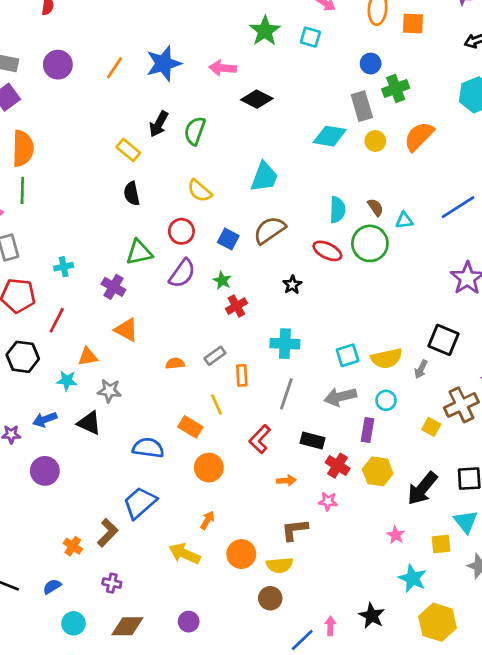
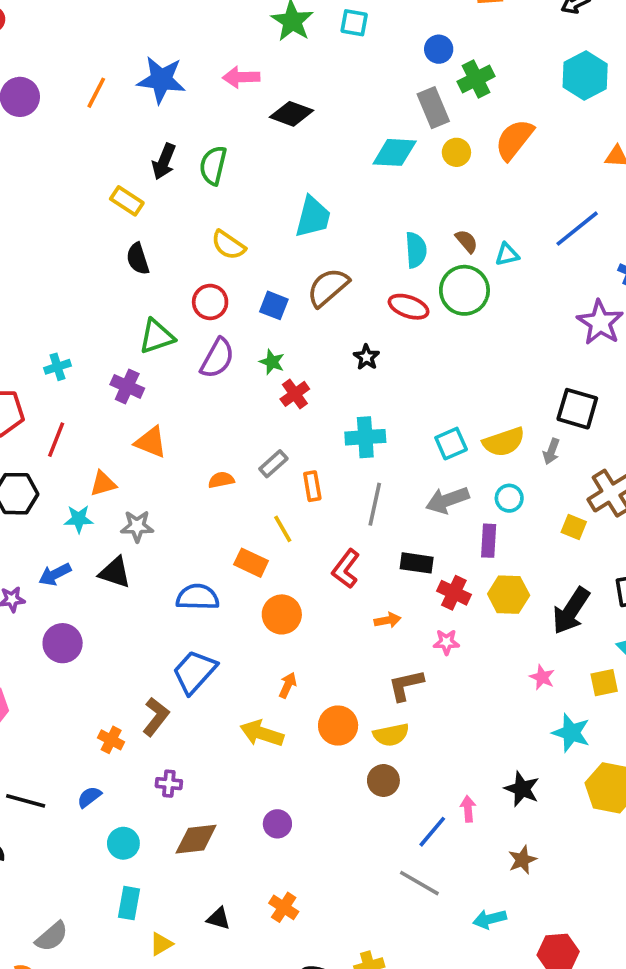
blue star: (164, 63) -> (161, 80), turned 30

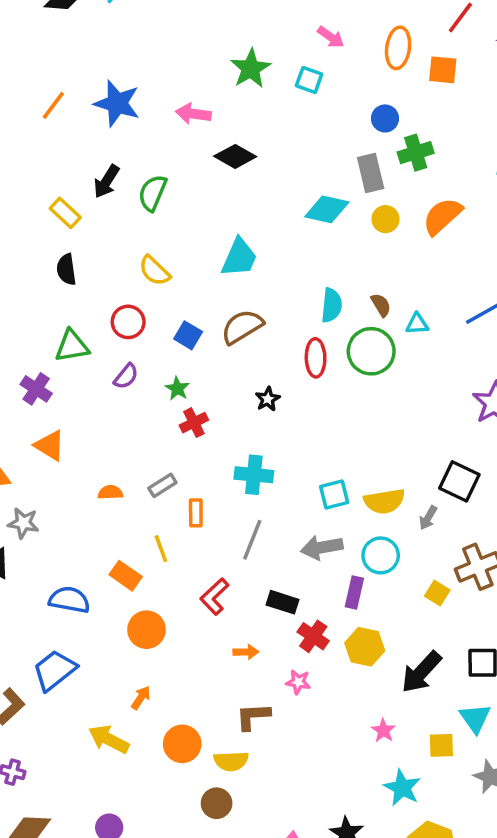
red ellipse: (409, 307) -> (316, 358), turned 60
purple semicircle: (217, 358) -> (126, 376), size x0.7
cyan circle: (509, 498) -> (381, 555), size x1.4

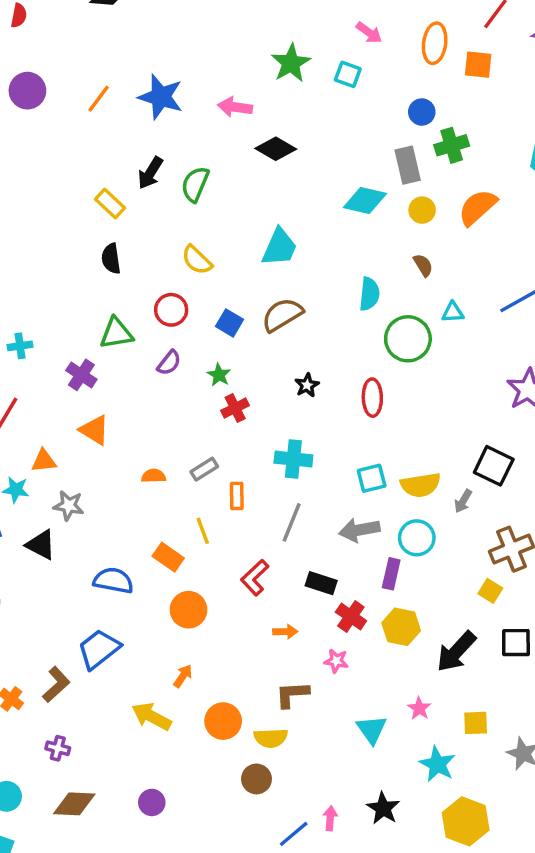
brown semicircle: (381, 305) -> (423, 265), moved
red ellipse: (316, 358) -> (372, 398), moved
yellow square: (437, 593) -> (490, 591), moved
cyan triangle: (475, 718) -> (372, 729), moved

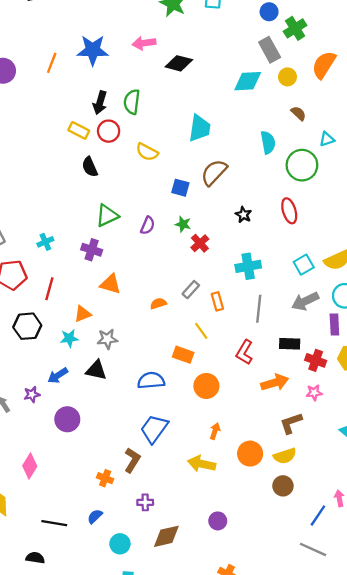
red circle: (171, 310) -> (109, 131), moved
orange arrow: (285, 632) -> (275, 383), size x1.6

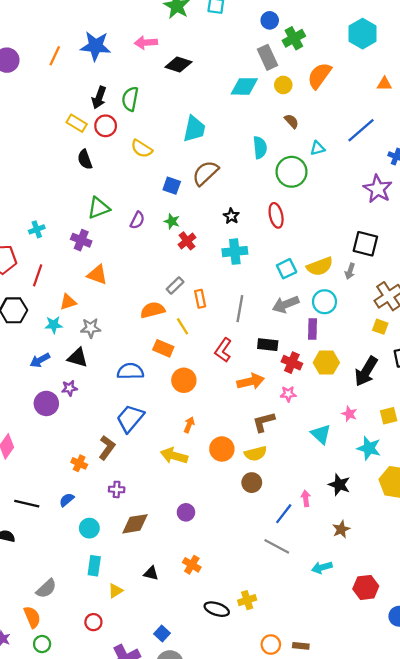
cyan cross: (248, 266) -> (235, 252), moved
orange semicircle: (158, 304) -> (153, 310), moved, size x1.5
purple star: (32, 394) -> (69, 388), moved

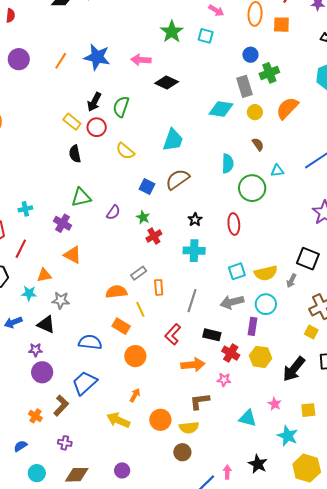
purple circle: (46, 403) -> (42, 372), moved
cyan triangle: (321, 434) -> (248, 418), turned -36

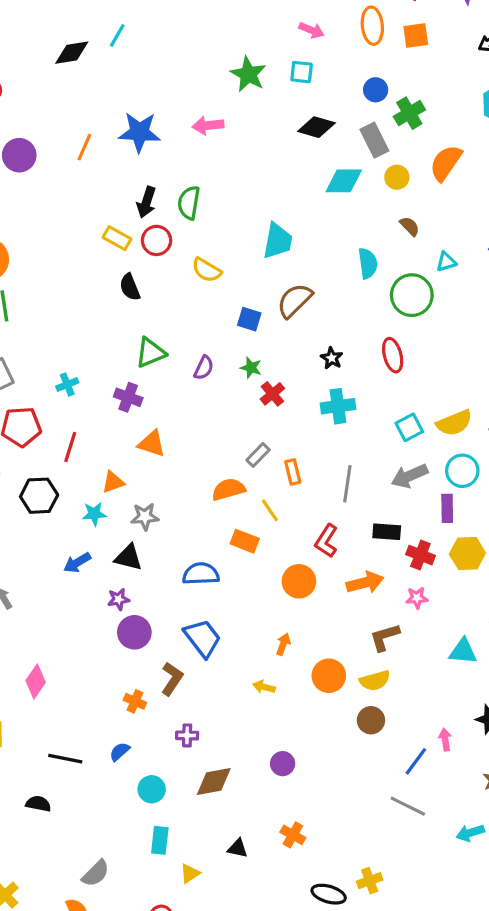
black diamond: (167, 83) -> (316, 127), moved
orange circle: (135, 356) -> (299, 581), moved
blue trapezoid: (85, 383) -> (203, 638), turned 104
yellow arrow: (118, 420) -> (264, 687), size x0.6

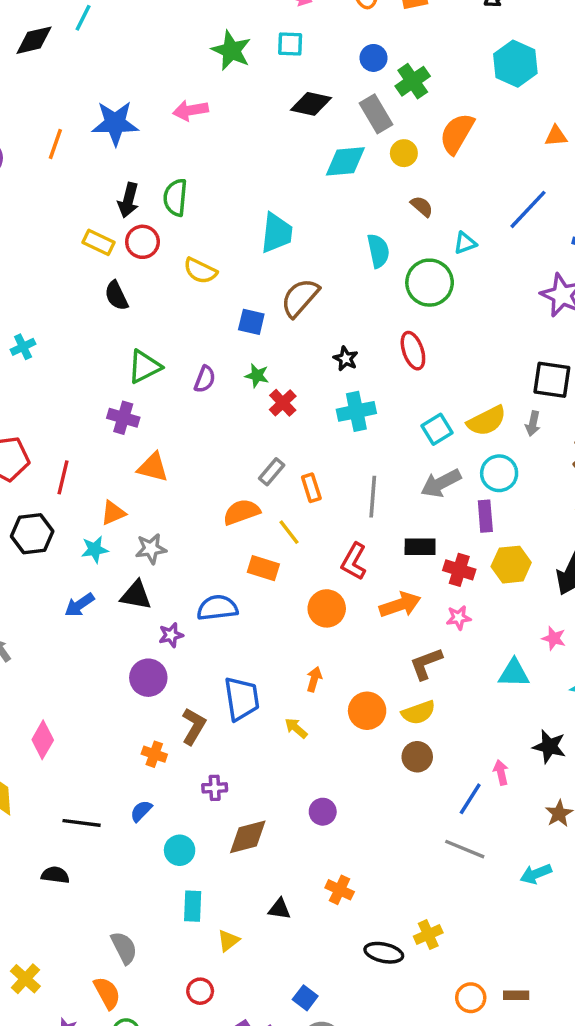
cyan cross: (67, 384) -> (23, 347), moved
purple star: (119, 599) -> (171, 635), moved
blue trapezoid: (203, 638) -> (242, 699), moved, turned 33
yellow arrow: (264, 687) -> (296, 728), turned 30
gray semicircle: (96, 873) -> (124, 948), turned -68

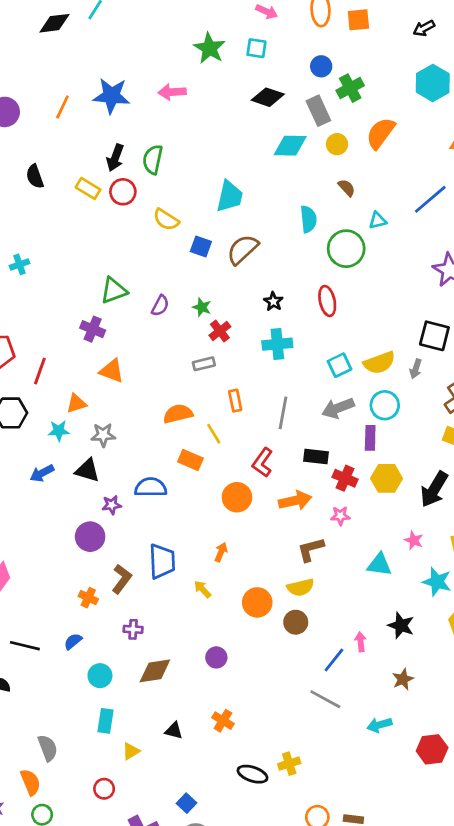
black semicircle: (116, 296) -> (35, 176), moved
blue square: (251, 322) -> (201, 246), moved
gray rectangle: (272, 472) -> (204, 364), moved, turned 30
orange circle: (367, 711) -> (257, 602), moved

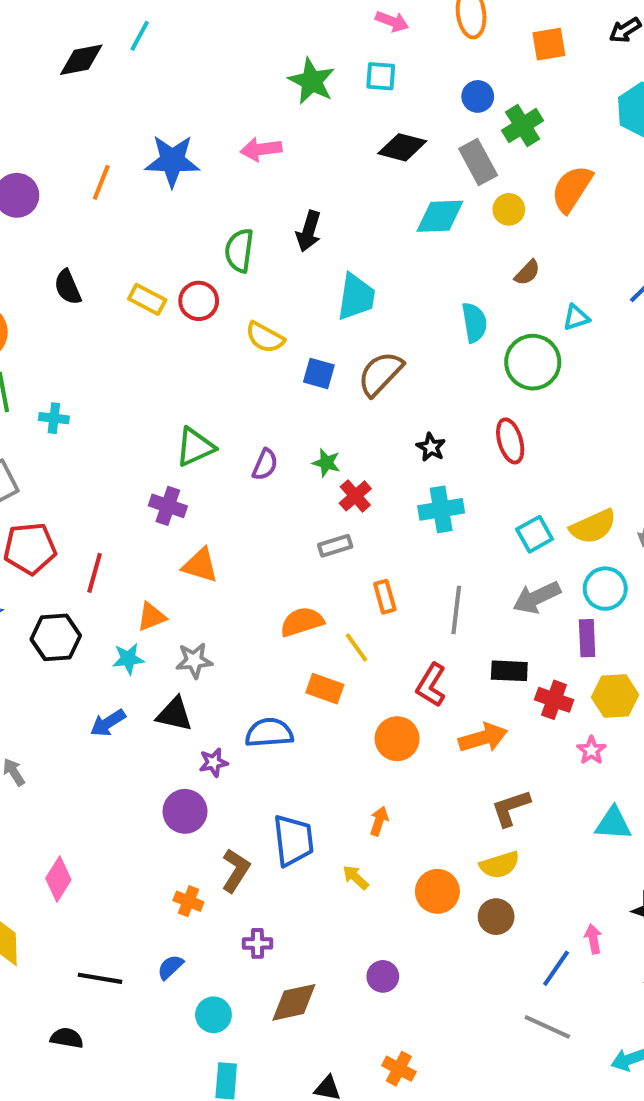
orange square: (358, 20) -> (549, 44), moved
black arrow: (115, 158) -> (309, 231), moved
brown semicircle: (347, 188) -> (527, 273), turned 90
cyan cross: (20, 264) -> (54, 418), turned 30
pink star: (340, 516) -> (591, 750), moved, turned -30

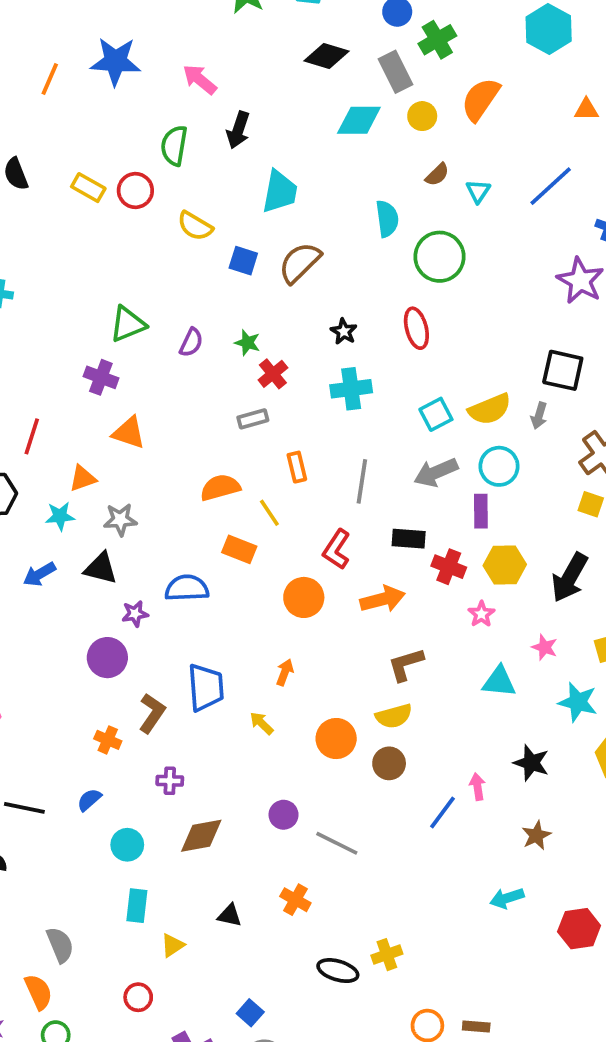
pink arrow: (261, 149) -> (200, 79), moved, turned 45
cyan triangle: (576, 318) -> (478, 191), moved, turned -40
gray line: (547, 1027) -> (337, 843), moved

